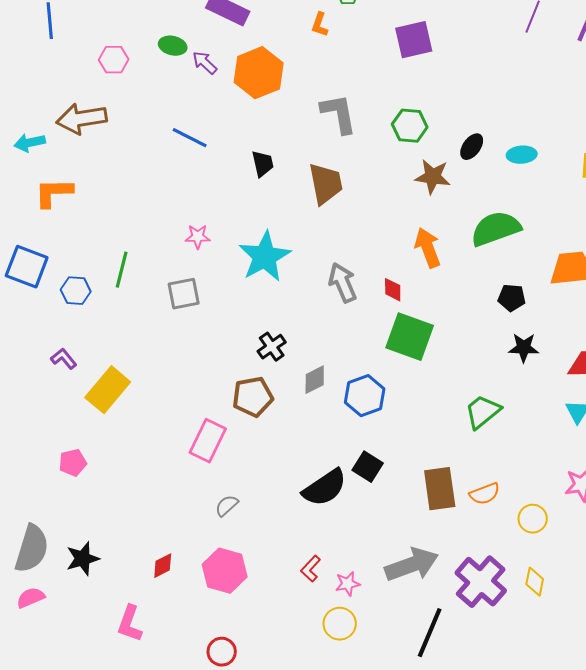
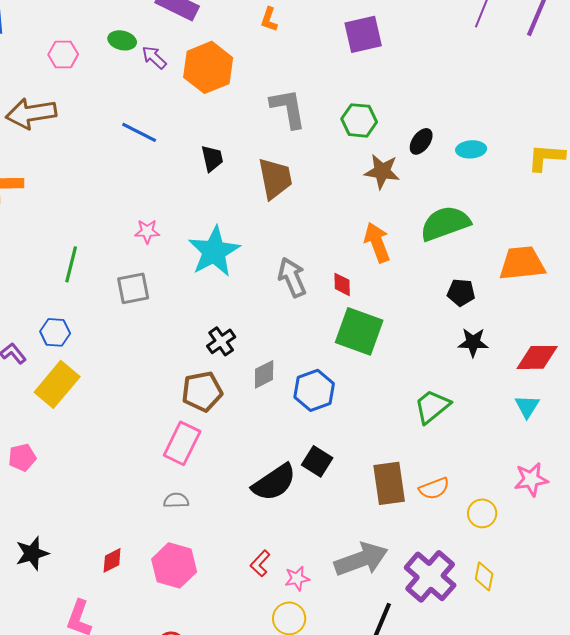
blue hexagon: (76, 291) -> (55, 332), moved
pink rectangle: (208, 441) -> (182, 443), moved
gray semicircle: (227, 506) -> (176, 500), turned 40

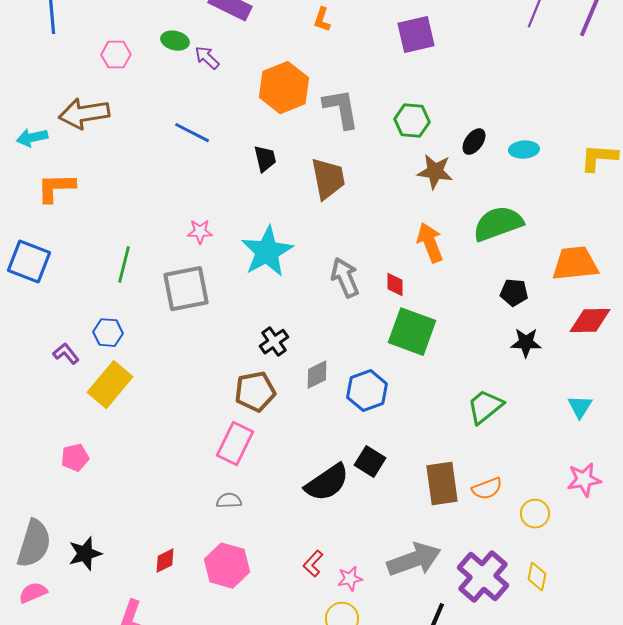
orange hexagon: (208, 67) -> (284, 88), moved
gray square: (133, 288) -> (186, 289), size x1.4
red diamond: (537, 357) -> (590, 321), moved

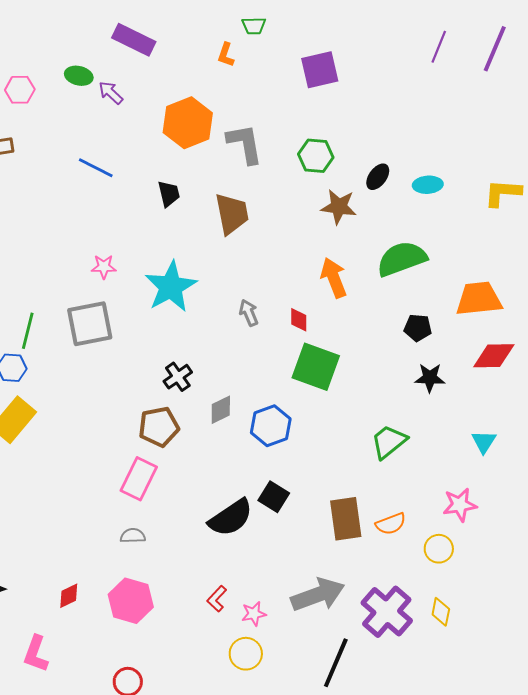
green line: (124, 265) -> (28, 331), moved
gray arrow: (345, 278) -> (249, 313), size x0.7
pink star: (584, 480) -> (460, 505), moved

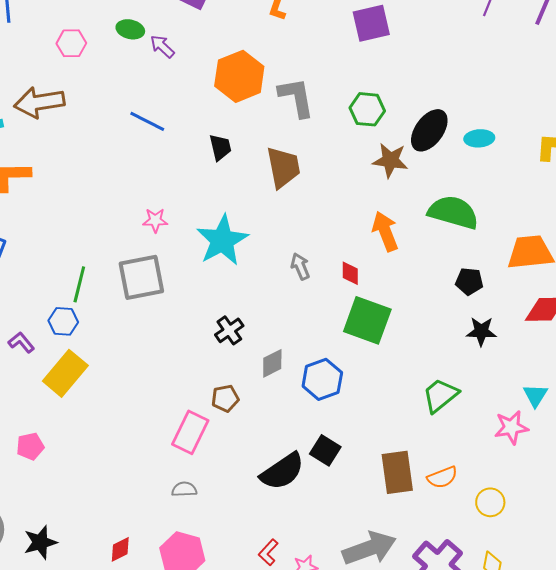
black ellipse: (378, 177) -> (429, 130), size x1.6
green semicircle: (402, 259) -> (453, 212), turned 36
brown pentagon: (159, 427) -> (225, 398), moved, size x0.7
pink star: (460, 505) -> (511, 427), moved

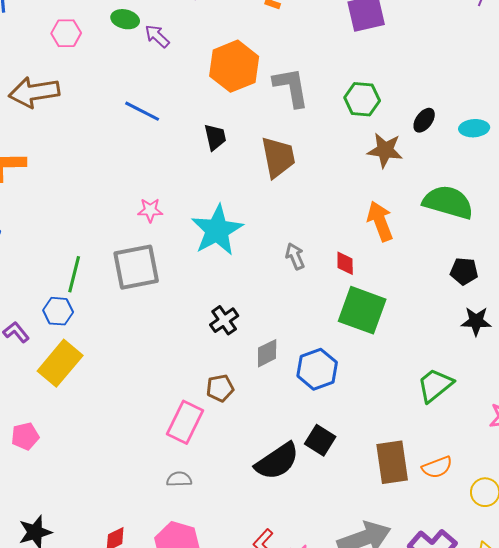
black ellipse: (429, 130) -> (424, 120), size x0.6

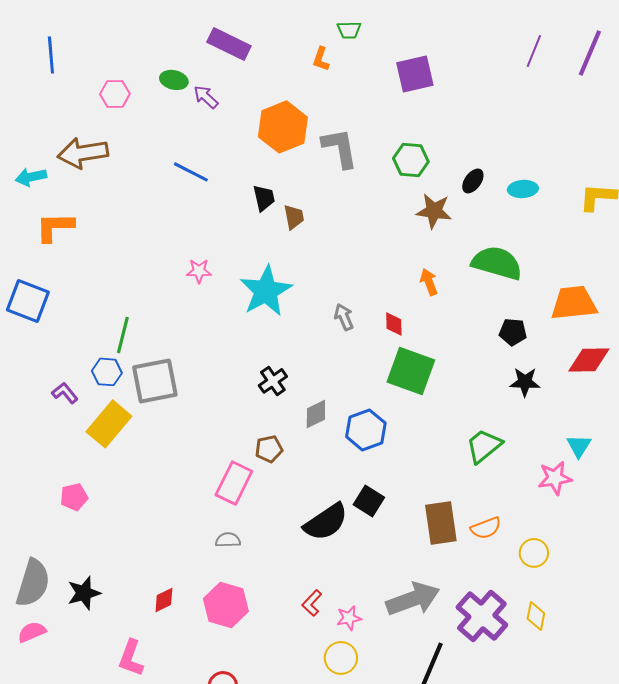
brown trapezoid: (278, 157) -> (294, 217), moved, size x0.6
orange arrow: (380, 221) -> (429, 282), size x0.7
gray square: (136, 267) -> (155, 381), moved

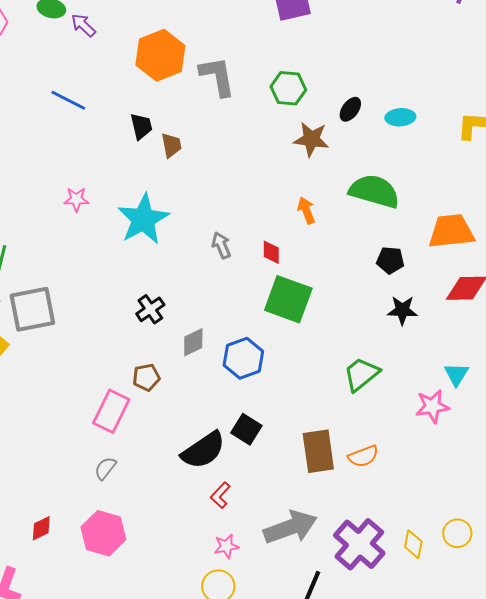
gray semicircle: (228, 540) -> (105, 468), turned -50
yellow circle: (534, 553) -> (457, 533), moved
red L-shape: (312, 603) -> (220, 495), moved

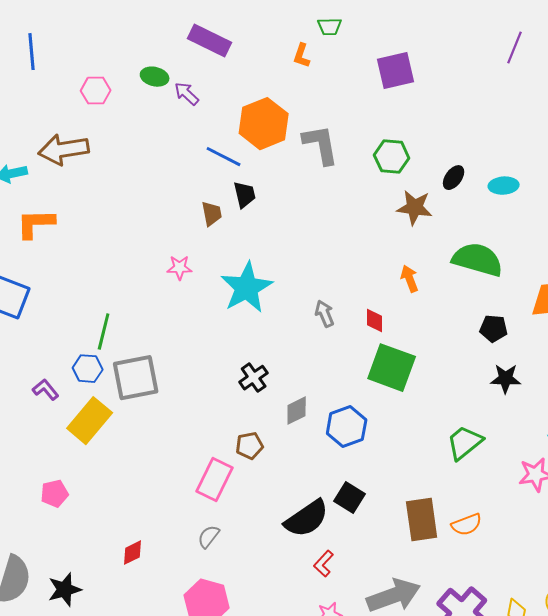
blue line: (68, 100) -> (224, 157), moved
brown trapezoid: (171, 145) -> (212, 214), moved
red diamond: (41, 528) -> (133, 553), moved

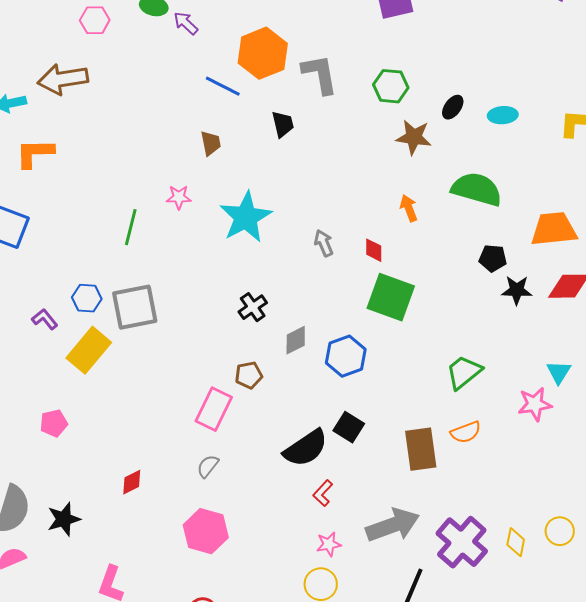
black trapezoid: (245, 195) -> (283, 124), moved
green line: (104, 332) -> (131, 227), moved
black star: (506, 379) -> (517, 290), moved
orange semicircle: (467, 525) -> (466, 432), moved

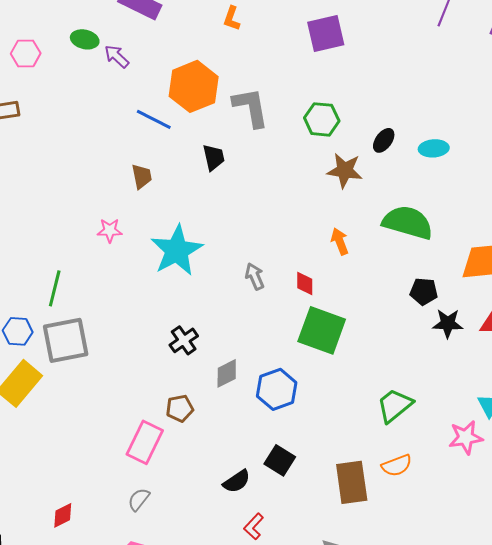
green line: (131, 227) -> (55, 288), moved
black semicircle: (306, 448) -> (237, 481), size x0.6

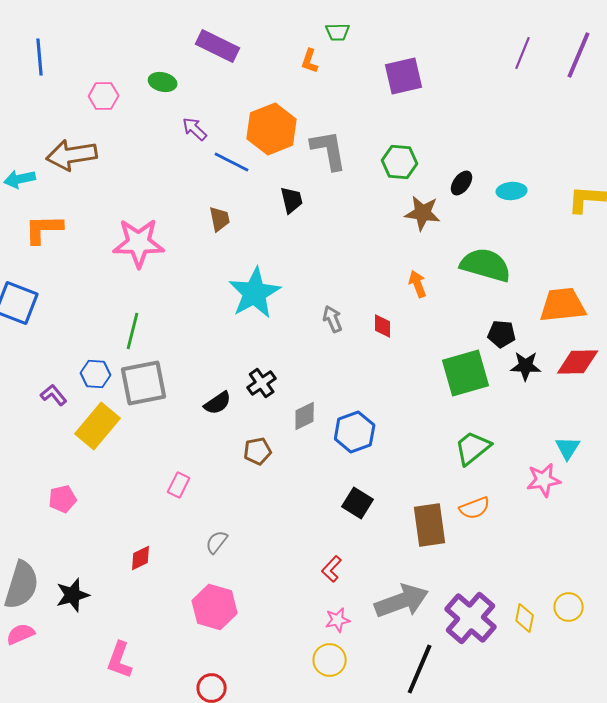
purple arrow: (117, 56) -> (195, 129), moved
pink star: (110, 230) -> (139, 243), moved, size x2.0
green square: (322, 330) -> (466, 373), moved, turned -36
pink rectangle: (145, 442) -> (179, 485), moved, size x0.6
black semicircle: (237, 481) -> (218, 403), moved

